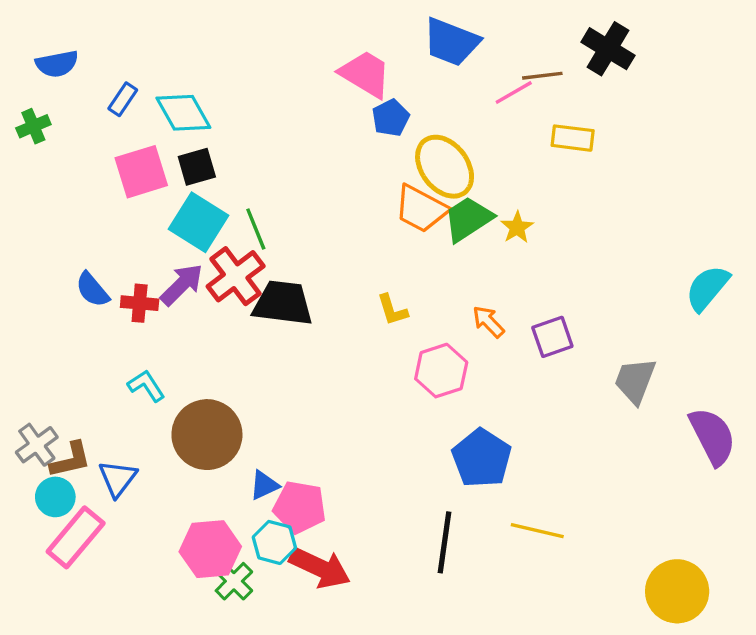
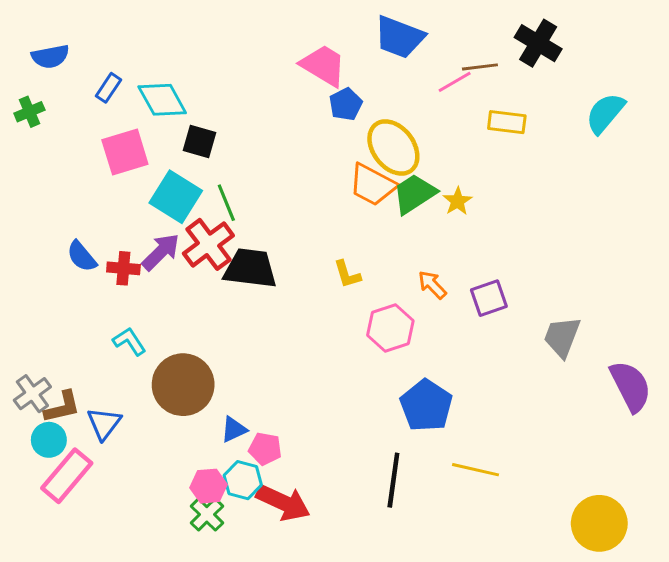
black square: (197, 167) -> (200, 142), moved, turned 32
cyan semicircle: (707, 288) -> (605, 113), moved
pink pentagon: (300, 507) -> (265, 449), size x0.7
pink hexagon: (210, 549) -> (208, 486), moved, size x0.7

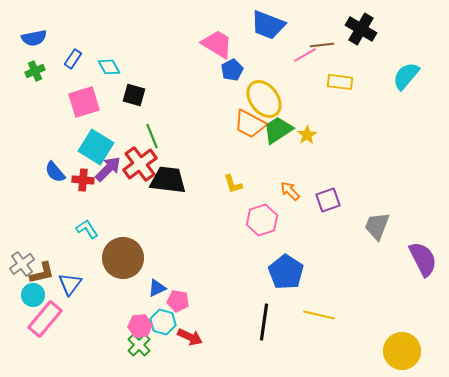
cyan diamond: (162, 100) -> (109, 67), size x0.7
green cross: (29, 112) -> (35, 71), moved
cyan square: (176, 197) -> (96, 147), moved
red arrow: (283, 502) -> (190, 337), size x0.7

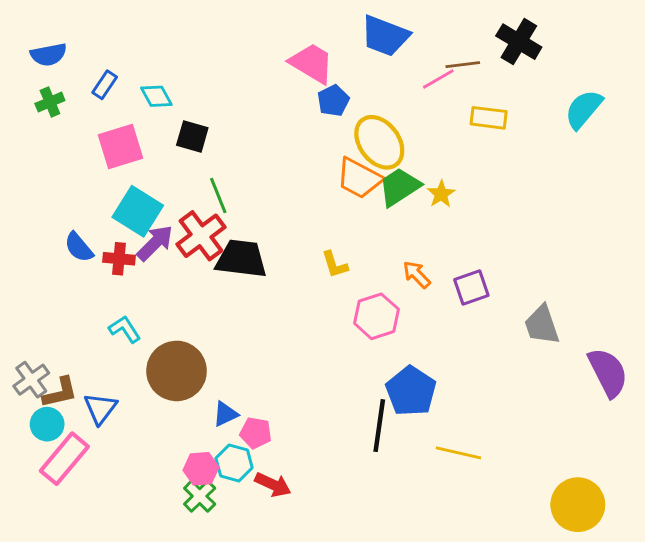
gray trapezoid: (377, 226) -> (542, 325), turned -40
black line: (264, 322) -> (379, 426), moved

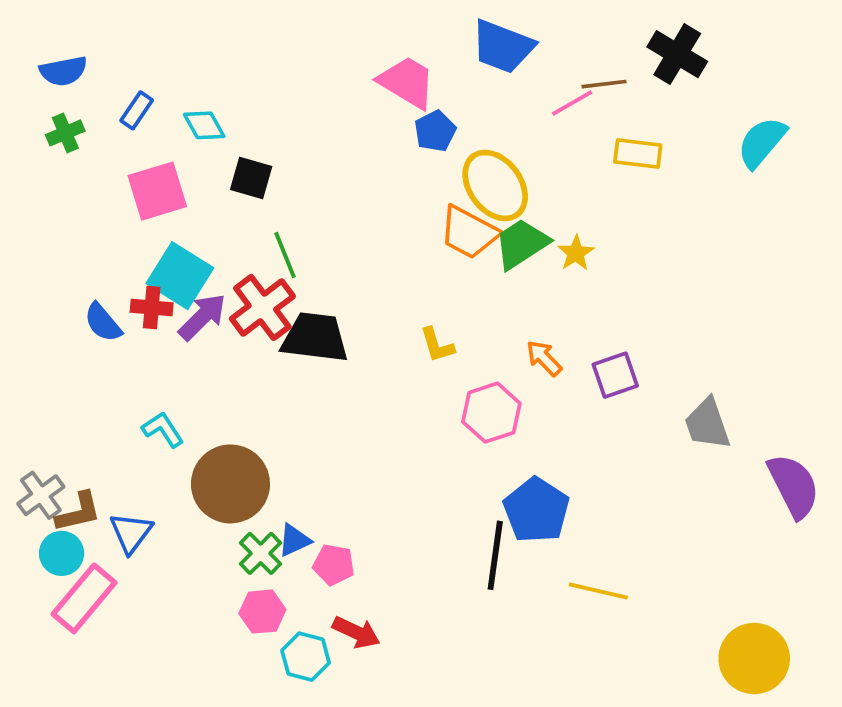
red cross: (119, 259) -> (152, 307), moved
cyan hexagon: (234, 463) -> (306, 657), moved
green cross: (200, 496) -> (261, 553), moved

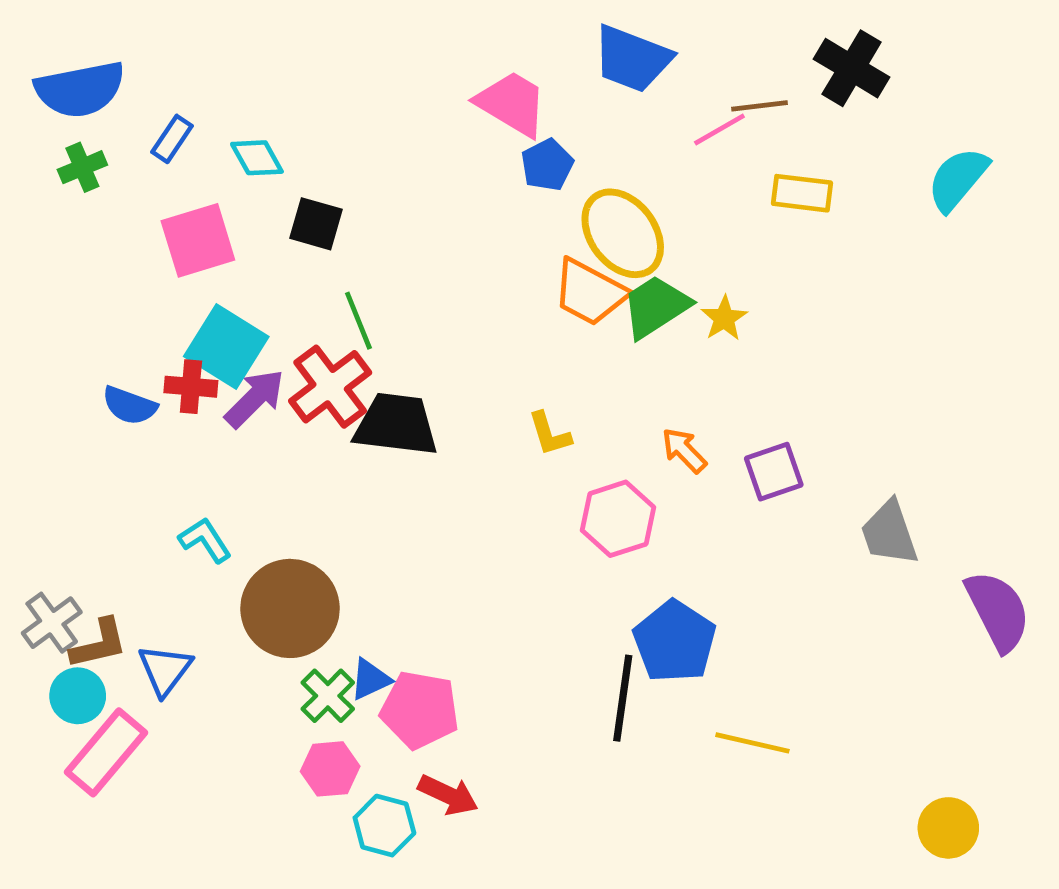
blue semicircle: (63, 71) -> (80, 89), size x1.5
blue semicircle: (103, 323) -> (130, 406), turned -30
pink pentagon: (334, 565) -> (420, 710), size x1.5
yellow circle: (754, 659) -> (948, 828), size x0.7

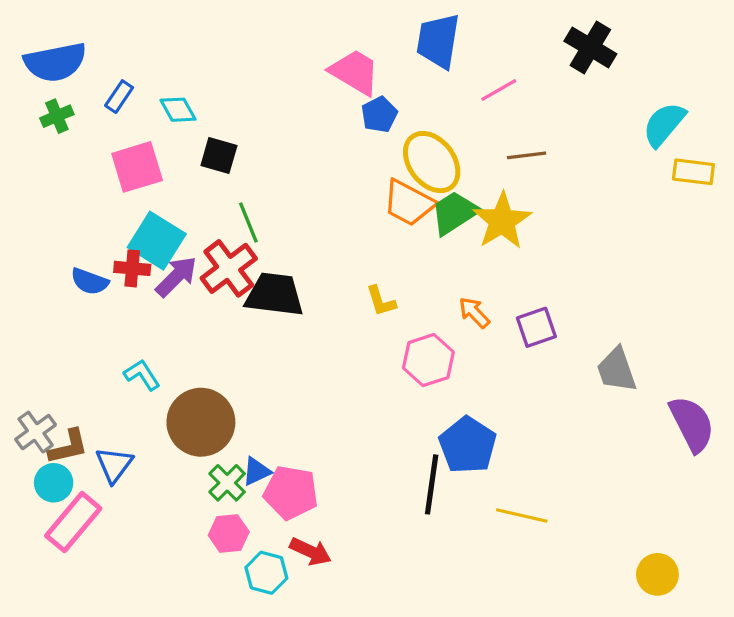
blue trapezoid: (632, 59) -> (438, 41), turned 78
brown line: (760, 106) -> (527, 155), moved
yellow rectangle: (802, 193) -> (693, 172), moved
yellow star: (724, 318) -> (502, 221), size x1.8

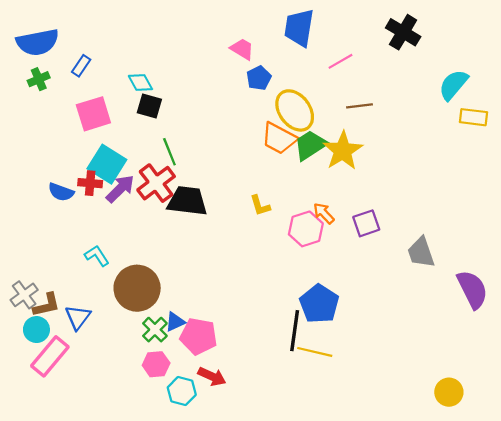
pink trapezoid: (355, 72) -> (242, 49), size x0.7
cyan diamond: (178, 110) -> (140, 83), moved
pink hexagon: (428, 360) -> (306, 229), moved
yellow line: (522, 516) -> (315, 352), moved

